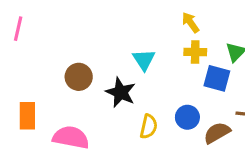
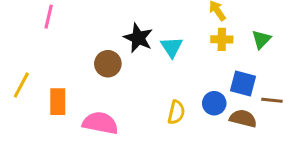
blue square: (217, 78) -> (243, 83), moved
black star: (121, 92) -> (138, 38), moved
brown semicircle: (217, 133) -> (243, 118), turned 44

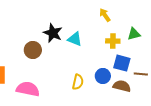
yellow cross: (222, 39) -> (113, 41), moved
green triangle: (261, 39) -> (134, 34), turned 32
cyan triangle: (172, 47) -> (75, 39), turned -35

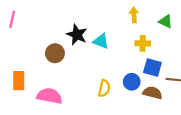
yellow arrow: (105, 15) -> (134, 15), turned 32
green triangle: (134, 34) -> (166, 21), moved, turned 40

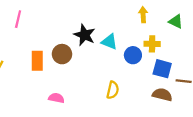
orange rectangle: (19, 81) -> (37, 61), moved
blue circle: (132, 82) -> (133, 55), moved
pink semicircle: (49, 96) -> (56, 98), size x0.6

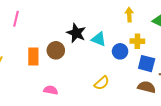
yellow semicircle: (113, 90) -> (102, 83), turned 35

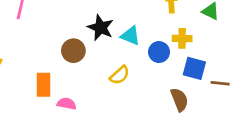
orange rectangle: (33, 56) -> (43, 85), moved
yellow semicircle: (102, 83) -> (120, 75), moved
brown semicircle: (147, 87) -> (179, 100), moved, turned 54

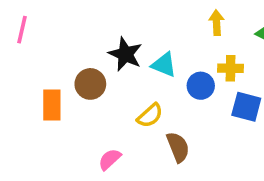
orange rectangle: (43, 85) -> (52, 105), moved
brown semicircle: (179, 100) -> (178, 147), moved
pink semicircle: (67, 104) -> (110, 159), moved, turned -54

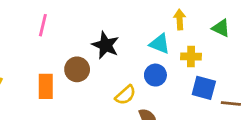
pink line: (22, 30) -> (43, 25), moved
cyan triangle: (164, 65) -> (160, 44), moved
blue circle: (201, 86) -> (155, 75), moved

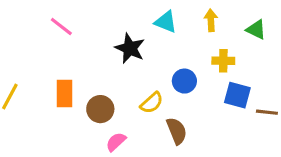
pink line: (43, 25) -> (61, 27), turned -65
cyan triangle: (160, 44) -> (166, 22), moved
brown circle: (77, 69) -> (100, 109), moved

